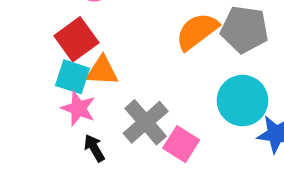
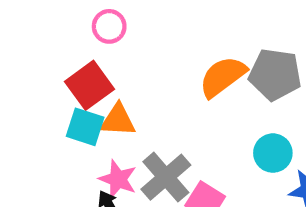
cyan circle: (242, 101) -> (273, 153), size x0.7
pink star: (78, 108) -> (118, 179), moved

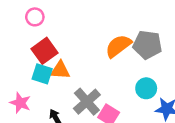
pink circle: (109, 26) -> (35, 17), moved
pink star: (118, 179) -> (20, 103), moved

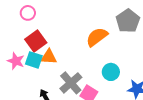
gray pentagon: (147, 45) -> (128, 21), moved, turned 30
cyan circle: (146, 88) -> (111, 72), moved
pink star: (20, 103) -> (16, 61), moved

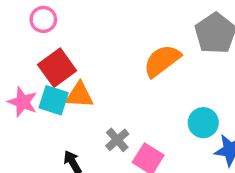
cyan circle: (111, 72) -> (203, 123), moved
gray cross: (71, 83) -> (117, 140), size x0.6

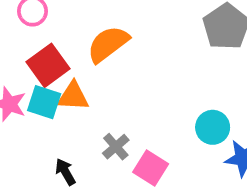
orange semicircle: (162, 61) -> (108, 44), moved

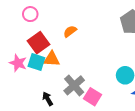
orange semicircle: (108, 44) -> (70, 31), size x0.6
gray cross: (116, 147) -> (74, 85), size x1.5

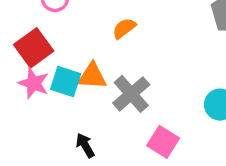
red square: (38, 43) -> (34, 48), moved
gray cross: (74, 85) -> (131, 94), moved

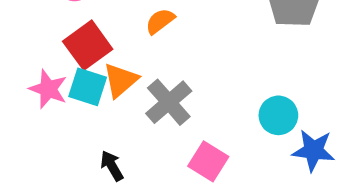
red square: (34, 48) -> (88, 45), moved
orange triangle: (92, 76) -> (121, 80), turned -44

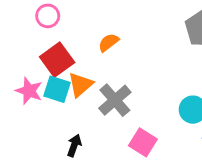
black arrow: (112, 166) -> (74, 145), turned 50

